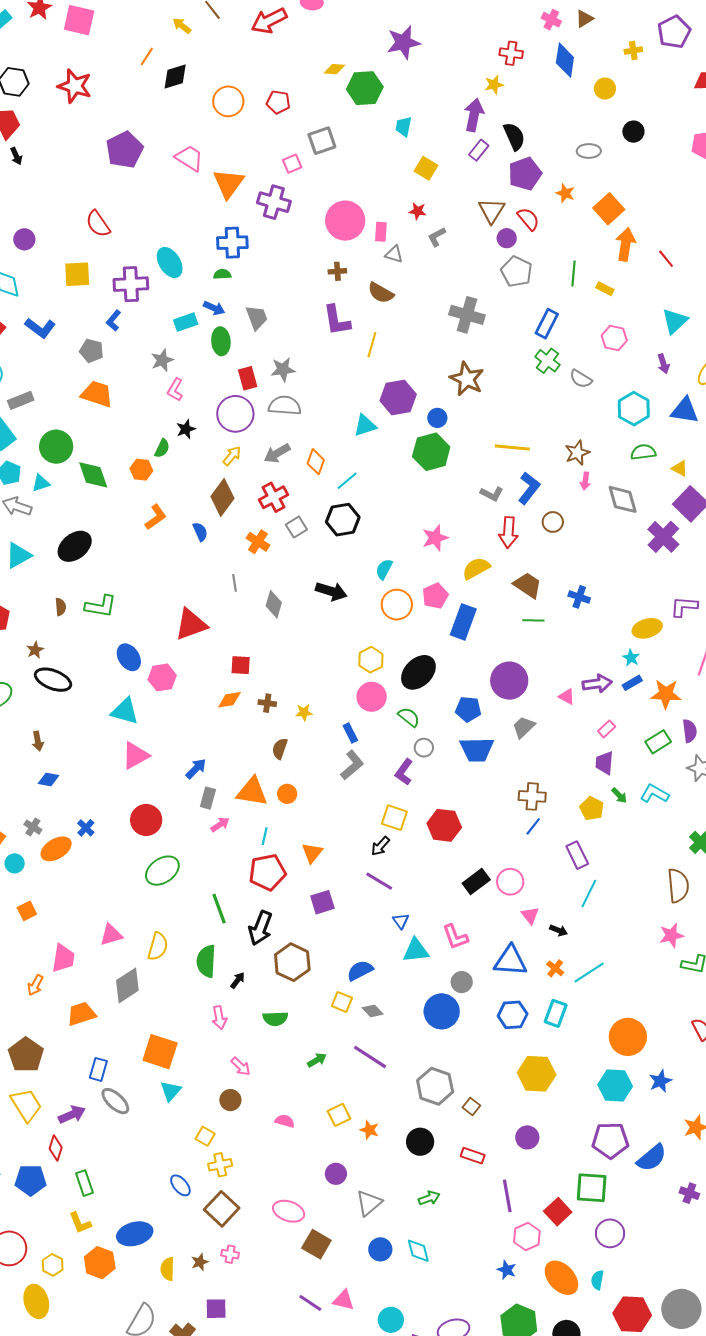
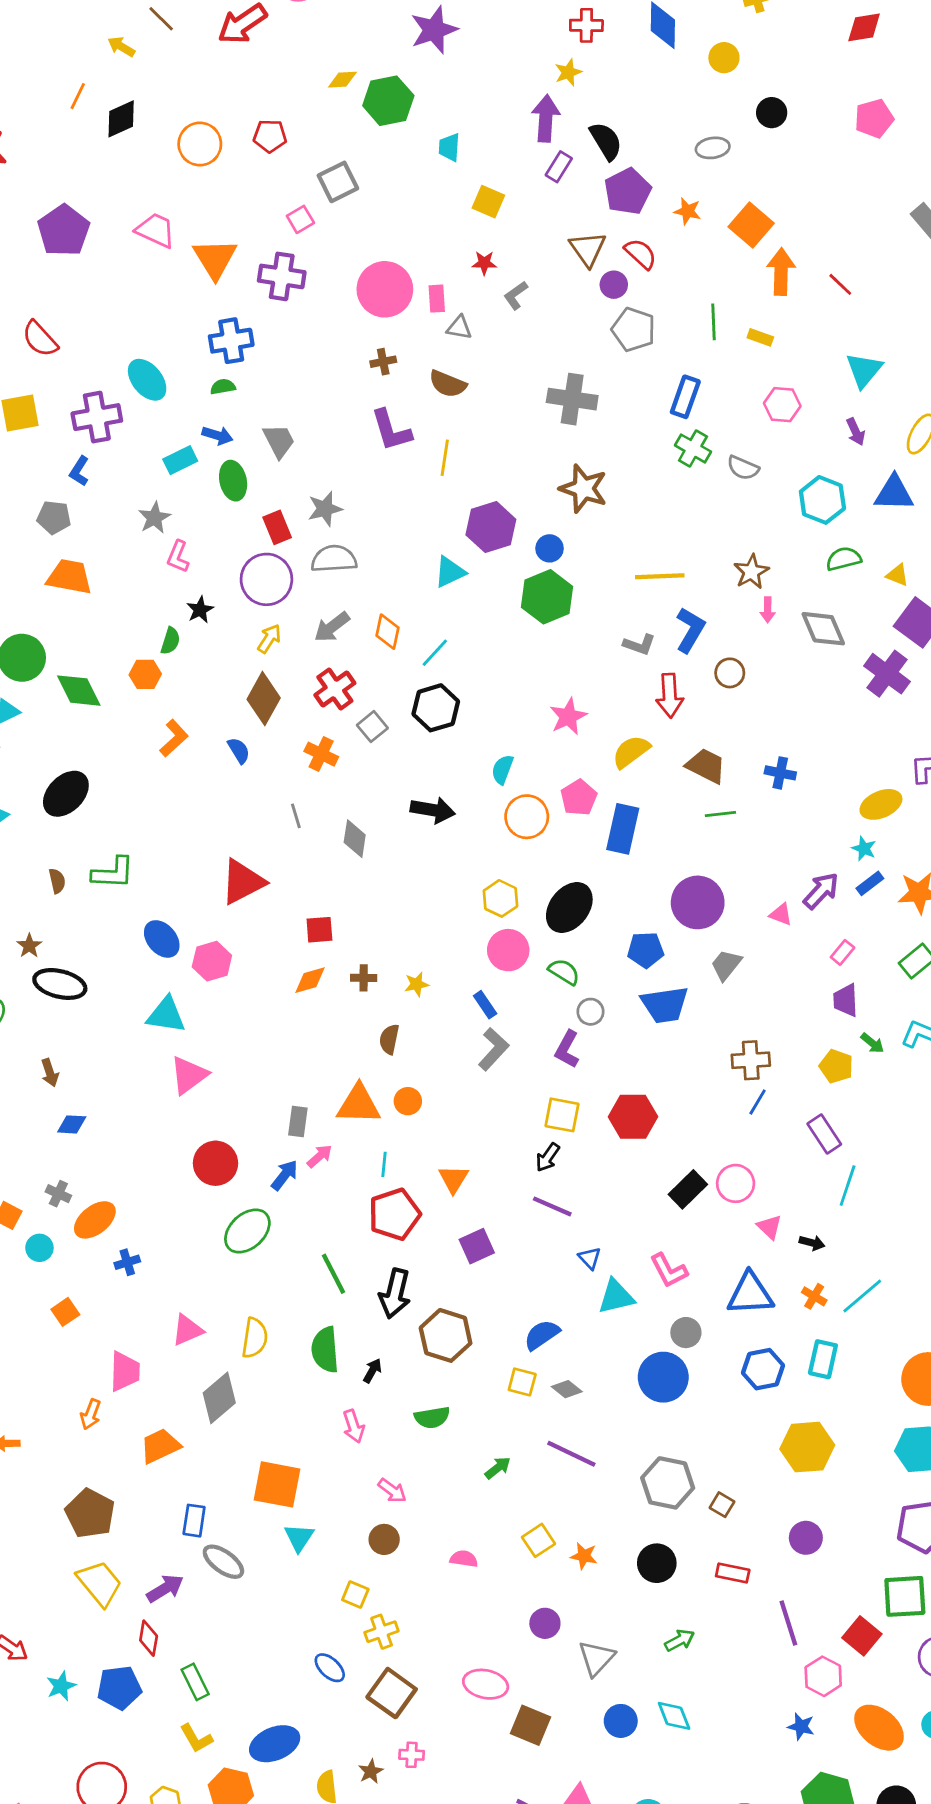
purple arrow: (597, 684) -> (821, 891), turned -32
blue arrow: (196, 769) -> (285, 1175), moved
blue cross: (86, 828) -> (127, 1262), moved, turned 36

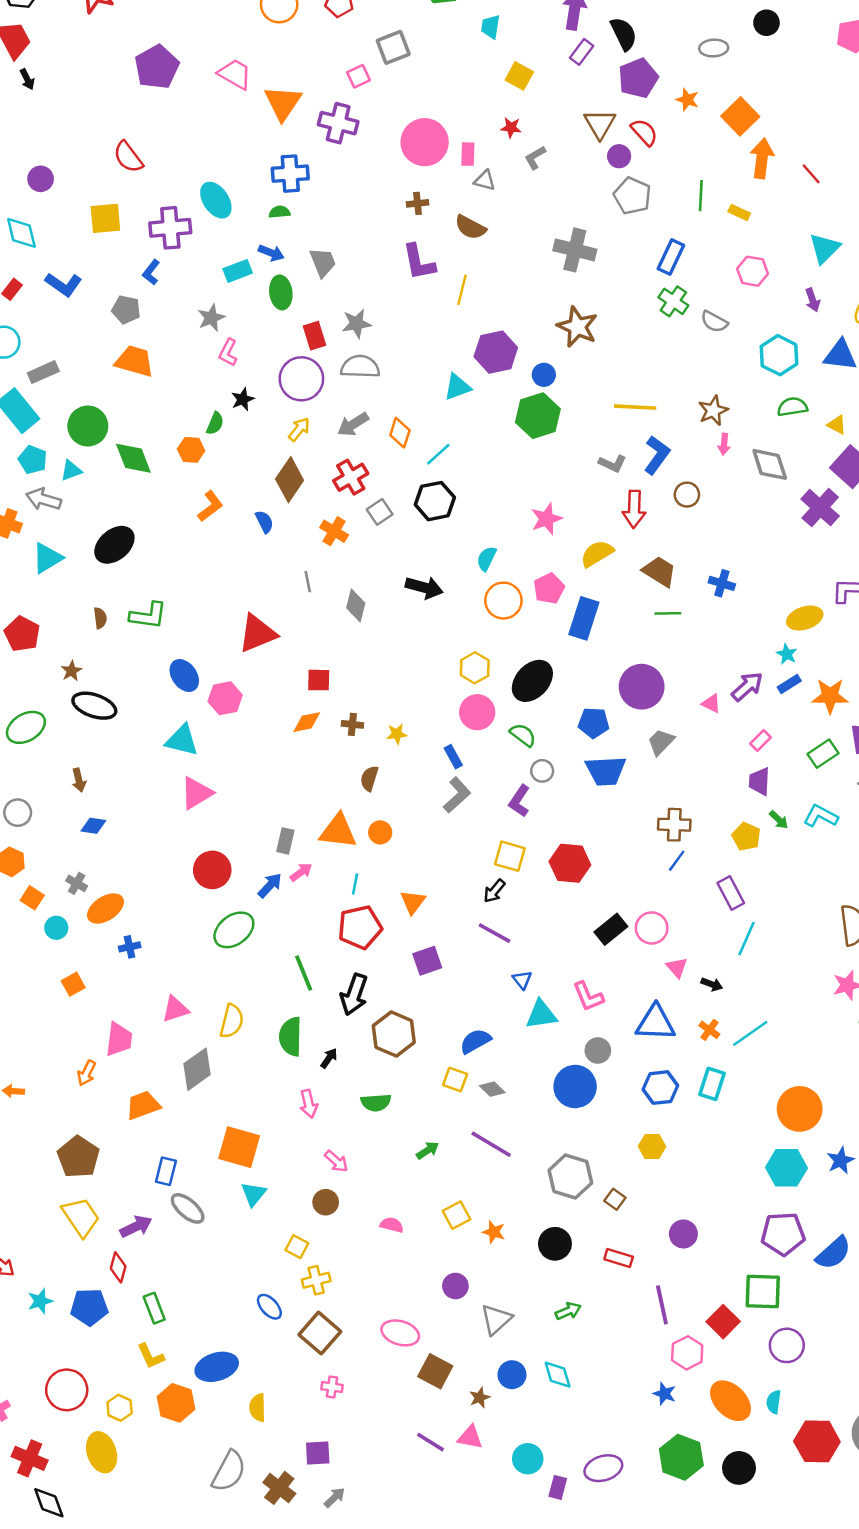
yellow hexagon: (807, 1447) -> (652, 1146), moved, size x0.6
brown star: (371, 1771) -> (480, 1398), moved

